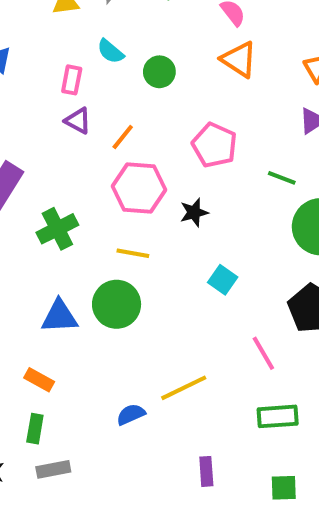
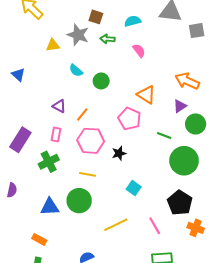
orange triangle: (239, 60) -> (146, 95), moved
pink rectangle: (72, 80) -> (56, 134), moved
yellow line: (184, 388) -> (116, 225), moved

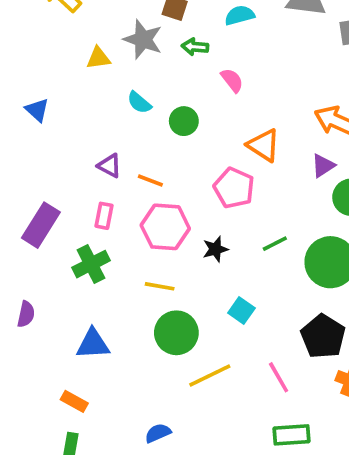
pink semicircle: (139, 51) -> (232, 80), moved
orange line: (82, 115) -> (150, 181), turned 72
green line: (164, 136) -> (275, 244), moved, turned -48
green circle: (79, 201) -> (176, 333), moved

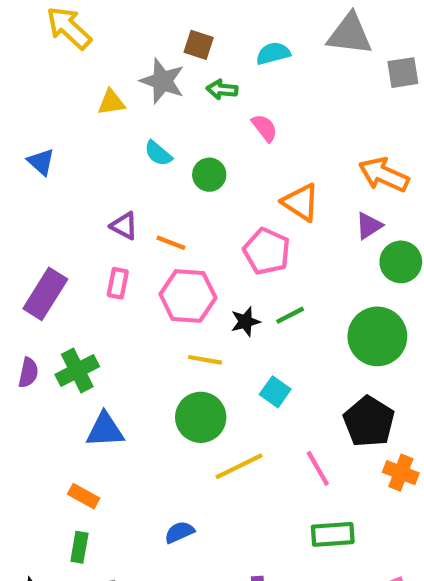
green line: (275, 244) -> (290, 315), moved
green cross: (91, 264) -> (77, 370), moved
yellow line: (160, 286) -> (205, 360), moved
purple semicircle: (26, 314) -> (28, 373), moved

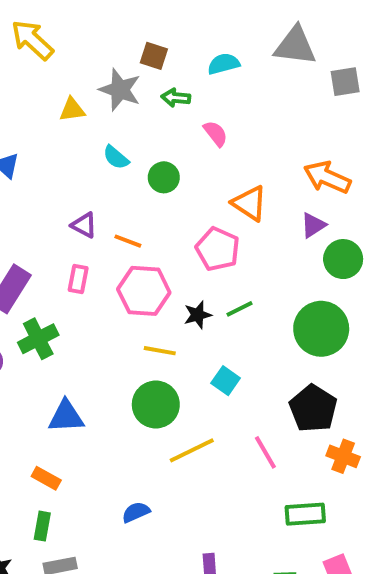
green cross: (77, 370) -> (38, 339), moved
green rectangle: (333, 534) -> (305, 514), moved

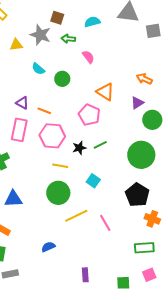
orange arrow: (327, 177) -> (144, 79), size x0.7
pink rectangle: (78, 279) -> (19, 130), size x1.6
pink line: (265, 452) -> (105, 223), moved
green rectangle: (305, 514) -> (144, 248), moved

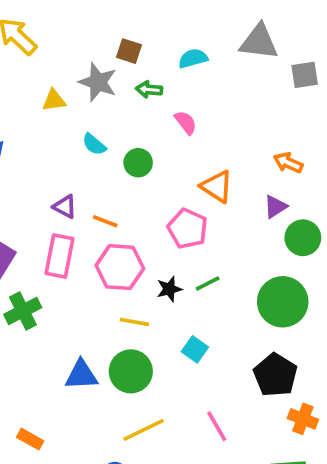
blue triangle: (13, 199) -> (81, 375), moved
yellow line: (76, 216) -> (144, 430), moved

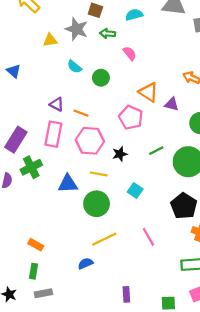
purple triangle: (275, 207) -> (172, 104), moved, turned 48
green line: (208, 284) -> (156, 151), moved
blue triangle: (81, 375) -> (68, 184), moved

